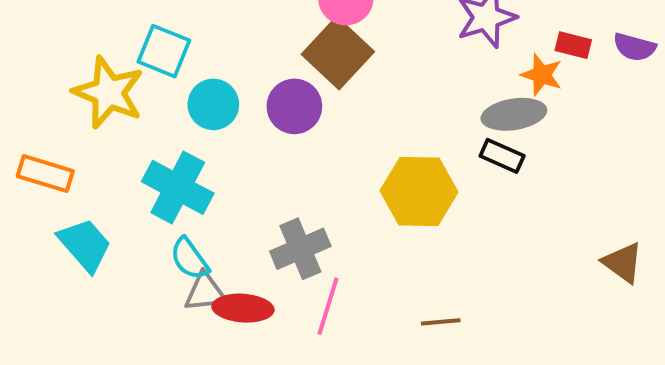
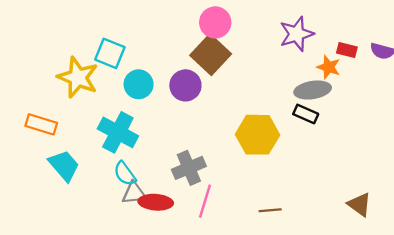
brown triangle: (623, 263) -> (359, 205), moved

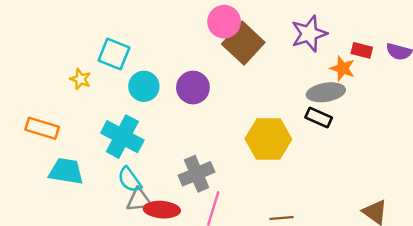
brown square: (211, 55) -> (243, 43), moved
yellow star: (78, 77) -> (80, 79), size x0.5
cyan trapezoid: (64, 166) -> (66, 171), turned -40

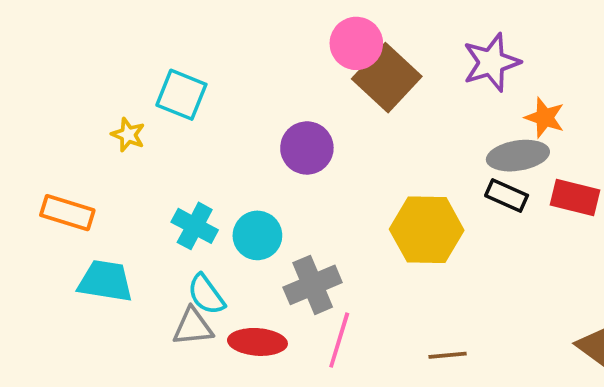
red rectangle: (362, 50) -> (575, 197), moved, size x1.4
cyan circle: (144, 86) -> (257, 235), moved
cyan cross: (122, 137) -> (195, 226), size x0.7
gray triangle: (139, 200) -> (193, 327), moved

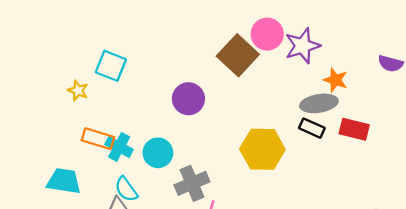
pink circle: (356, 43) -> (267, 34), moved
orange rectangle: (67, 213) -> (98, 139), moved

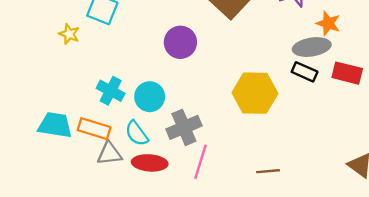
orange rectangle: (98, 139) -> (94, 129), moved
cyan semicircle: (126, 189) -> (137, 133), moved

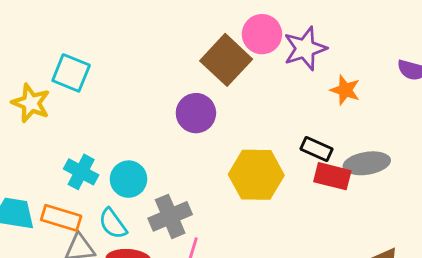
yellow star: (69, 34) -> (31, 103), size x1.5
purple circle: (180, 42) -> (196, 113), moved
gray ellipse: (312, 47) -> (367, 163), moved
red rectangle: (347, 73) -> (332, 176), moved

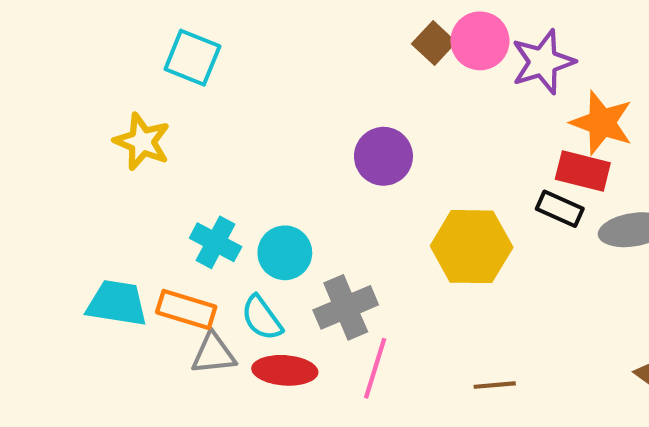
brown square: (226, 60) -> (434, 43), moved, size x0.6
cyan square: (71, 73) -> (192, 58), moved
orange star: (345, 90) -> (602, 123), size x1.4
red rectangle: (332, 176) -> (583, 171), moved

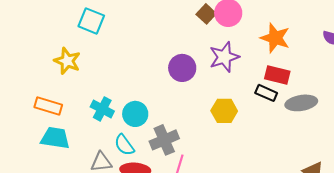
purple star: (543, 62) -> (224, 57), moved
orange star: (602, 123) -> (275, 38), moved
yellow hexagon: (472, 247) -> (224, 111), size x0.7
orange rectangle: (186, 309) -> (48, 106), moved

